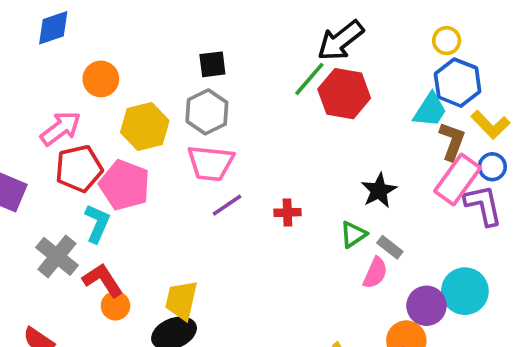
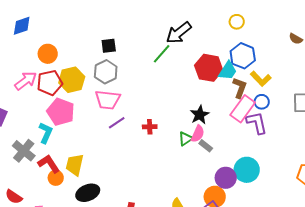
yellow circle: (447, 41) -> (237, 22), moved
red hexagon: (344, 94) -> (209, 68), moved
red pentagon: (79, 169) -> (50, 83), moved
pink semicircle: (375, 273) -> (198, 134), moved
yellow trapezoid: (181, 300) -> (75, 165), moved

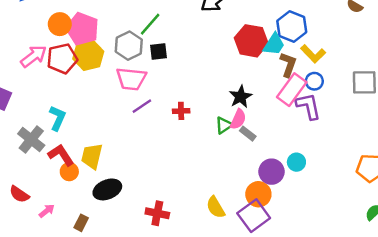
black square: (109, 46) -> (158, 51), moved
green line: (162, 54) -> (150, 24), moved
pink pentagon: (61, 112) -> (82, 29), moved
cyan circle: (247, 170) -> (296, 162), size x0.6

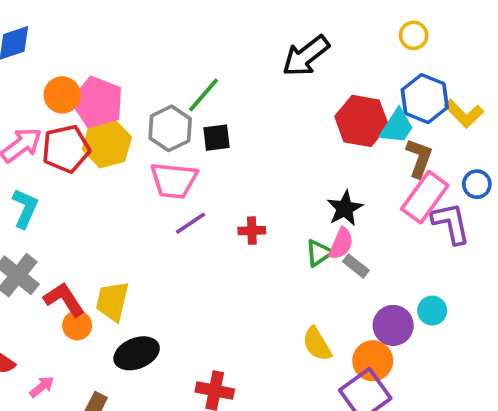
yellow L-shape: (313, 54) -> (464, 113), moved
blue circle: (314, 81) -> (477, 184), moved
cyan L-shape: (57, 118) -> (25, 208), moved
yellow semicircle: (216, 207) -> (317, 344), moved

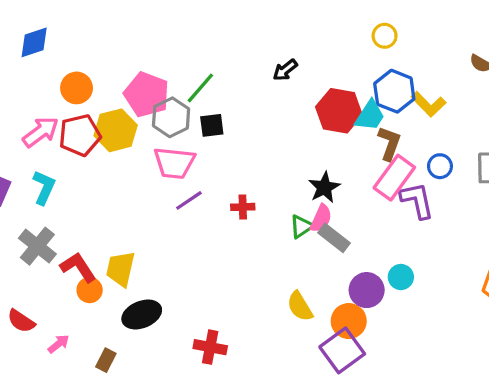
black arrow: (306, 56) -> (285, 70), moved, size x0.6
pink pentagon: (98, 102) -> (147, 94), moved
gray rectangle: (356, 266) -> (334, 238), size x1.4

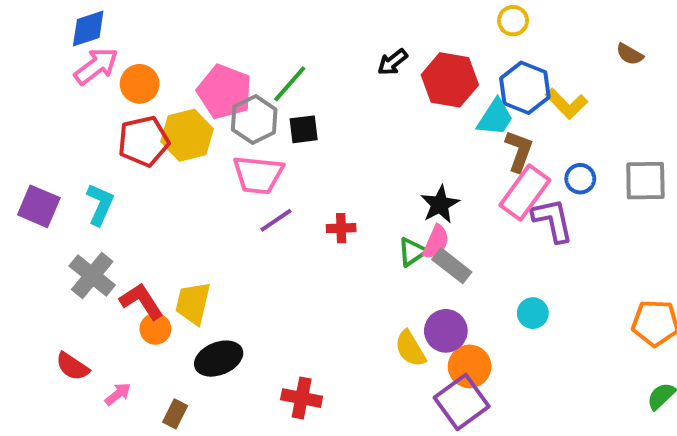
red hexagon: (339, 111) -> (450, 80), moved
pink arrow: (41, 132) -> (96, 66), moved
purple circle: (367, 290) -> (446, 331), moved

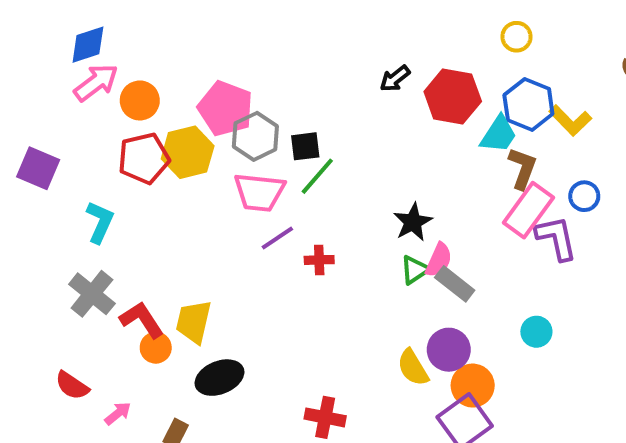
green line: (290, 84) -> (317, 176), moved
black star: (440, 204) -> (413, 222), moved
purple square: (39, 206) -> (38, 168), moved
red cross: (341, 228) -> (319, 260), moved
red cross: (302, 398) -> (325, 417), moved

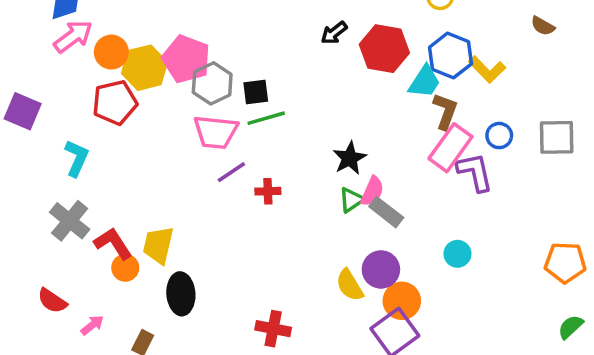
yellow hexagon: (188, 152) -> (144, 68), moved
green line: (317, 176) -> (266, 118), turned 33
black ellipse: (219, 378) -> (181, 294), turned -72

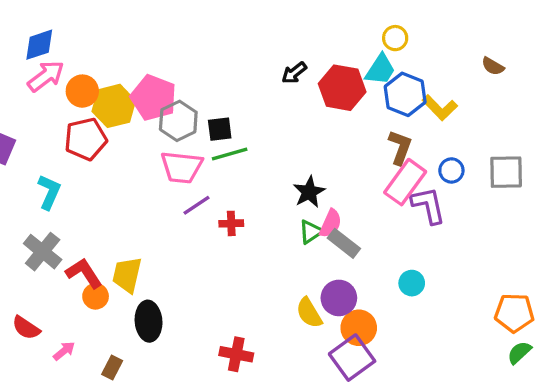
cyan trapezoid: (424, 82) -> (380, 70), moved
orange pentagon: (565, 263) -> (514, 313), moved

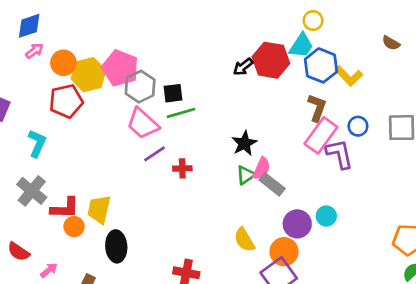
black arrow: (294, 73) -> (243, 67), moved
pink arrow: (46, 76) -> (34, 51), size x0.6
pink trapezoid: (182, 167) -> (143, 124), turned 36
red L-shape: (84, 273) -> (65, 208), turned 124
purple circle: (339, 298) -> (297, 224), moved

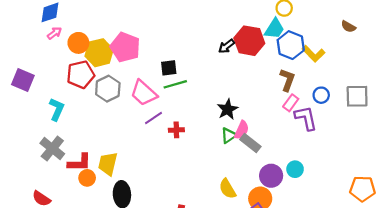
gray hexagon: (140, 87) -> (108, 89), moved
pink rectangle: (321, 135) -> (291, 103), size x0.6

